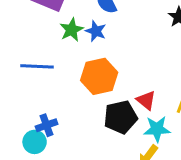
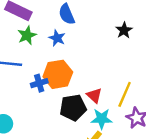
green star: (72, 30) -> (27, 35), moved
blue cross: (47, 125) -> (39, 83), moved

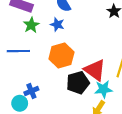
blue cross: (39, 83) -> (31, 91), moved
red triangle: (94, 95) -> (95, 70), size x1.6

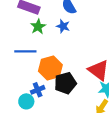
orange hexagon: (61, 56) -> (50, 68), moved
black pentagon: (78, 83) -> (65, 83), moved

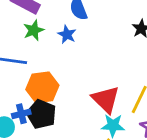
black pentagon: (65, 83) -> (41, 114), moved, turned 30

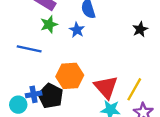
orange hexagon: (42, 87) -> (70, 76), moved

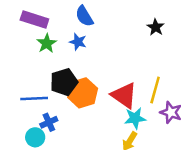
black star: (140, 29) -> (156, 27), moved
blue line: (29, 49) -> (34, 99), moved
black pentagon: (51, 96) -> (64, 82), moved, turned -30

